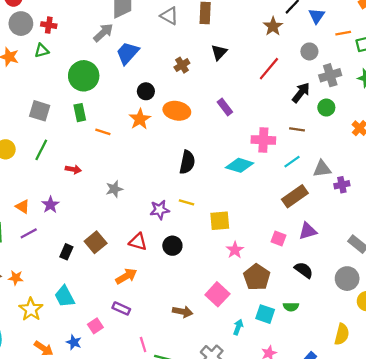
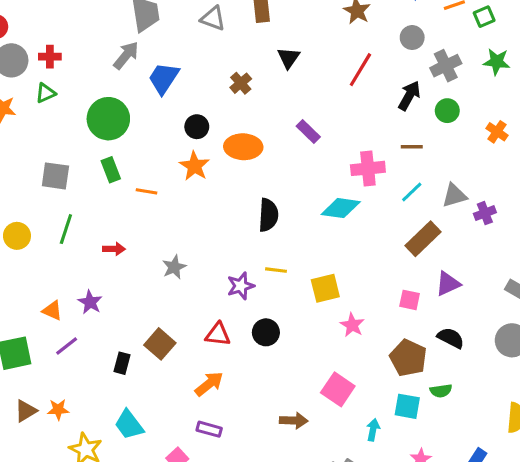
brown pentagon: (257, 277) -> (408, 358), moved

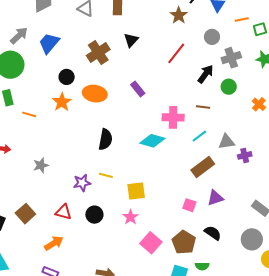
gray arrow: (126, 55) -> (19, 36), moved
brown cross: (241, 83) -> (98, 52), size x1.6
pink star: (352, 325) -> (131, 217), moved
pink square: (338, 389) -> (151, 243), moved

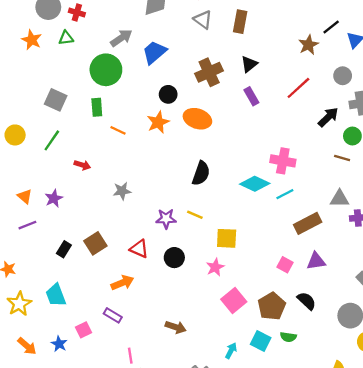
purple rectangle: (138, 89) -> (251, 96), moved
brown line: (203, 107) -> (342, 158), moved
cyan line: (199, 136) -> (285, 194), moved

